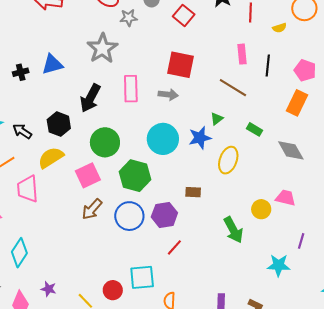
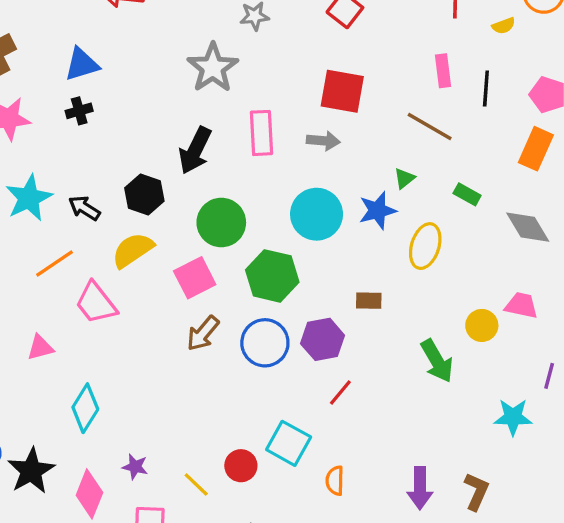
blue triangle: (52, 64) -> (82, 64), moved
pink trapezoid: (28, 189) -> (96, 303), turned -32
cyan square: (142, 277) -> (289, 443), turned 36

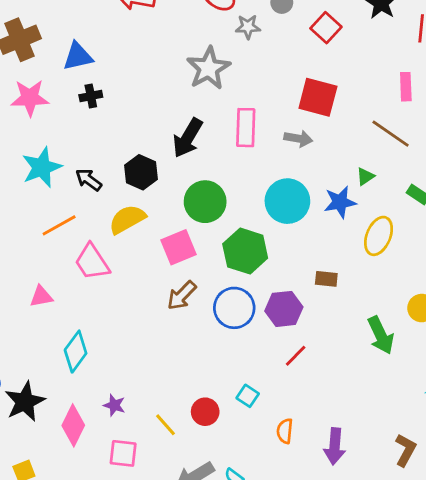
blue triangle: (82, 64) -> (78, 56), moved
cyan square: (289, 443) -> (248, 396), size x0.6
purple arrow: (420, 488) -> (335, 446), moved

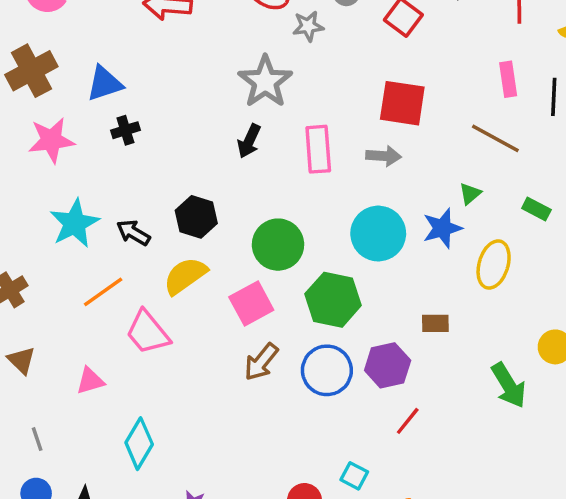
black arrow: (188, 138) -> (249, 141), moved, size x0.7

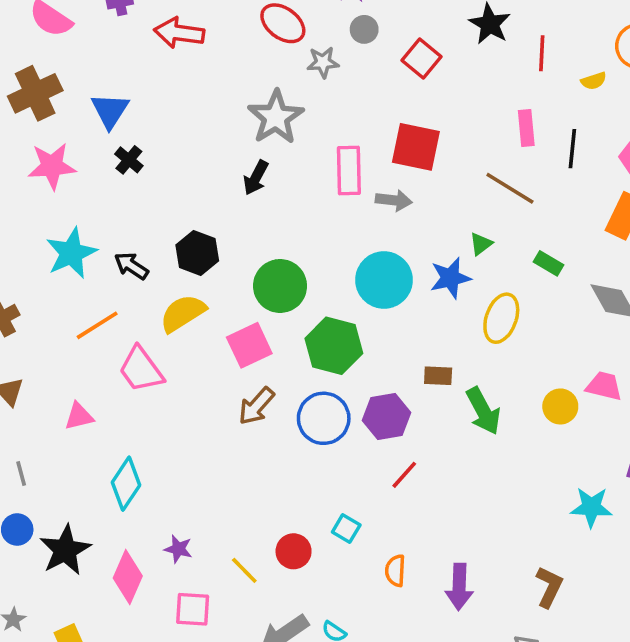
blue triangle: (105, 84) -> (110, 111), turned -42
black cross: (125, 130) -> (129, 160), turned -36
pink rectangle: (318, 149) -> (349, 171), moved
green arrow: (509, 385) -> (483, 411), moved

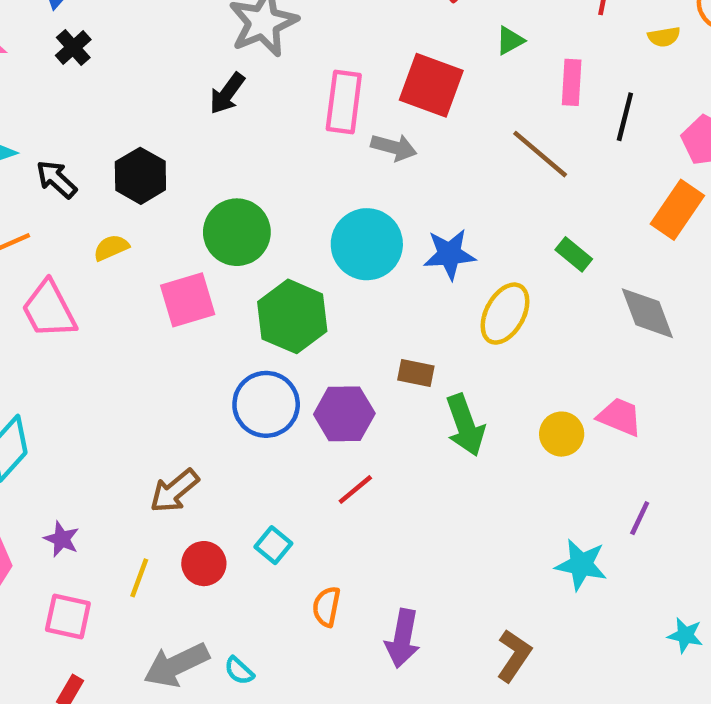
green triangle: (481, 244) -> (510, 41), moved
yellow semicircle: (183, 313) -> (111, 248), size x0.6
brown arrow: (256, 406) -> (174, 491), moved
yellow line: (244, 570) -> (139, 578), turned 56

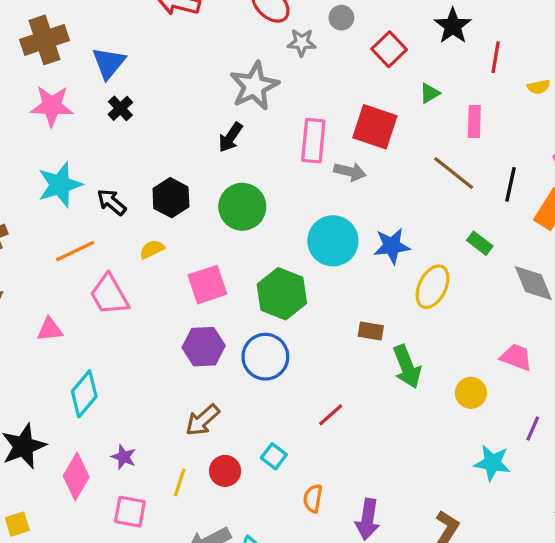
black line: (625, 117) -> (510, 184), moved
green circle: (237, 232) -> (242, 207), moved
purple hexagon: (344, 414) -> (204, 347), moved
yellow circle: (562, 434) -> (471, 393), moved

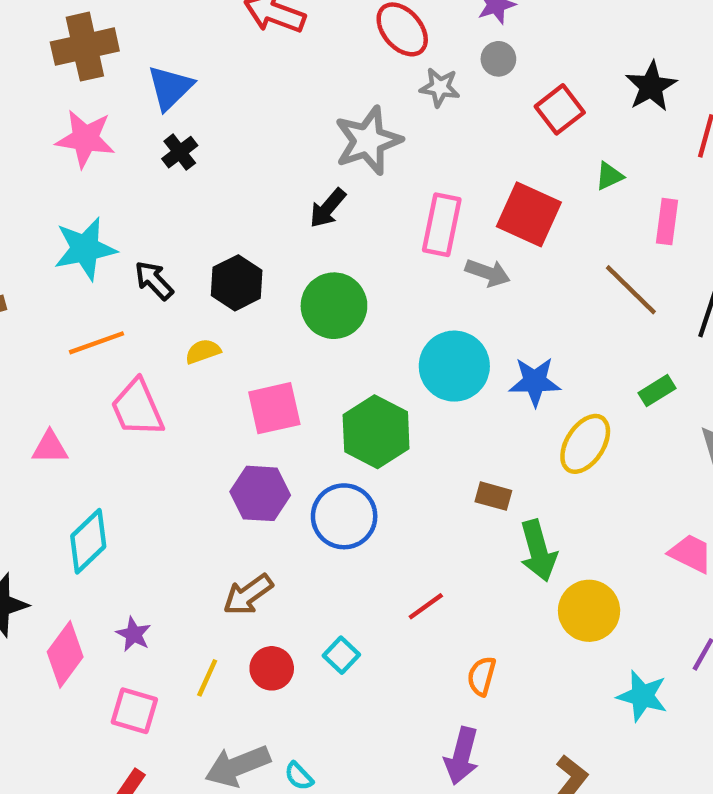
green rectangle: (480, 243) -> (657, 391), turned -75
yellow circle: (471, 393) -> (589, 611), moved, size x1.4
orange semicircle: (313, 499) -> (482, 676), moved

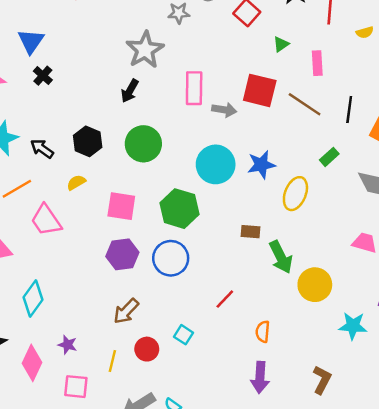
red square: (529, 214) -> (260, 90), moved
pink square: (274, 408) -> (121, 206), turned 32

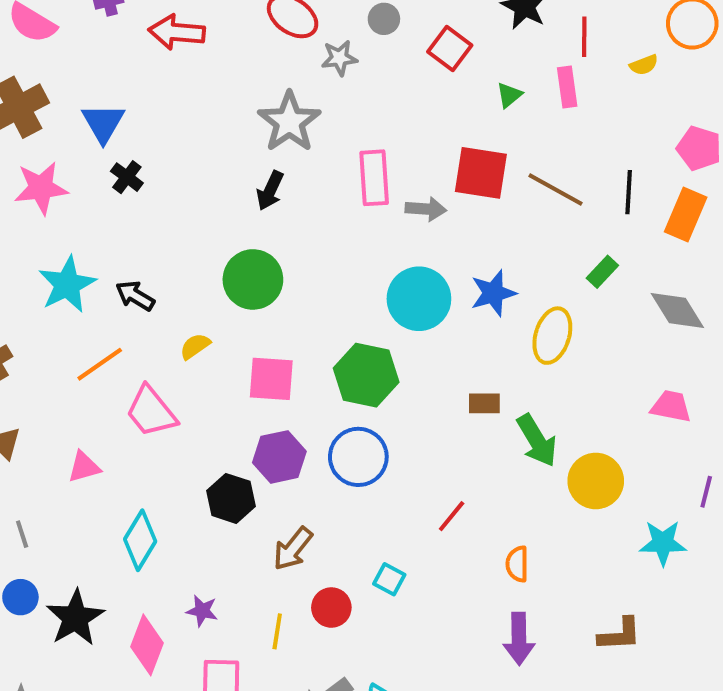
pink rectangle: (317, 63) -> (567, 87), moved
black hexagon: (88, 141) -> (231, 498), moved
green circle: (143, 144) -> (253, 279), moved
brown L-shape: (322, 380) -> (620, 634), turned 64

